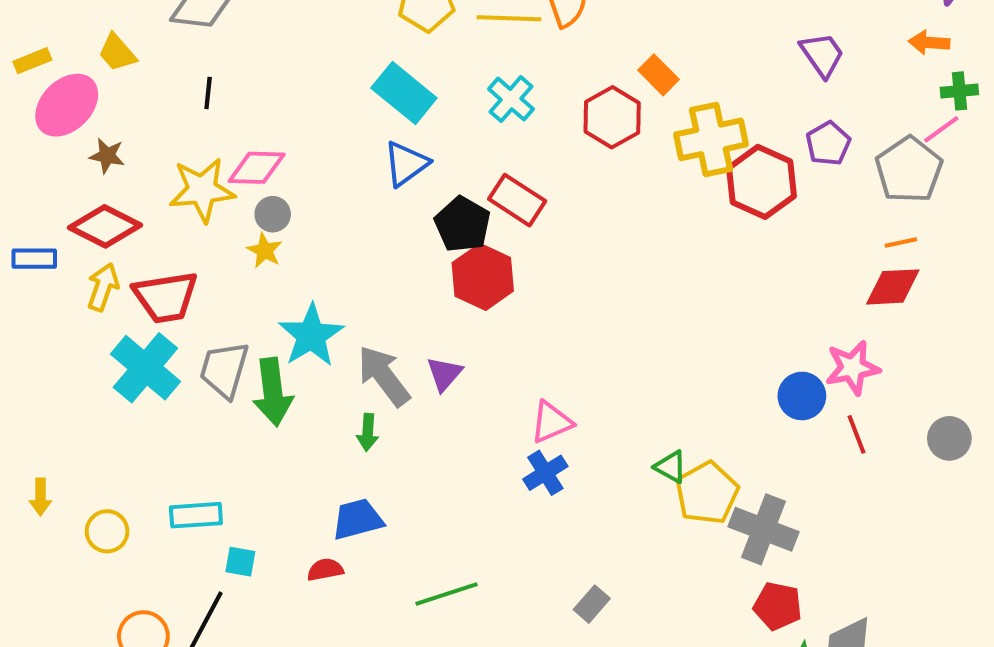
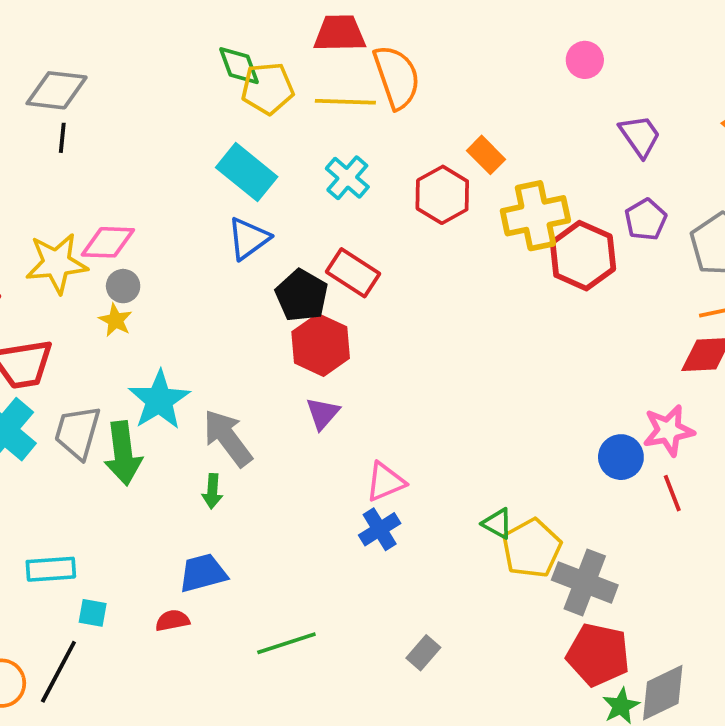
black line: (208, 93) -> (62, 138), moved
purple triangle: (444, 374) -> (323, 413), moved
red pentagon: (778, 606) -> (598, 655), size x1.4

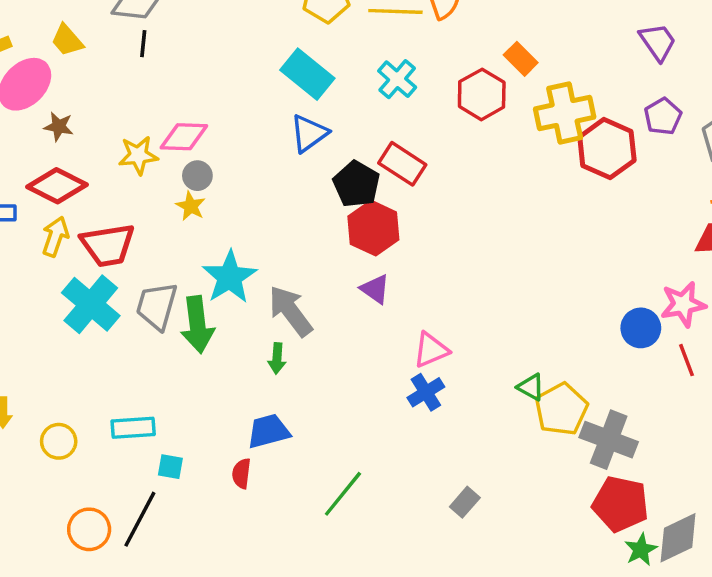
yellow star: (57, 263) -> (138, 155), size x0.7
purple triangle: (323, 413) -> (375, 289), turned -36
red semicircle: (172, 620) -> (241, 473), turned -72
green line: (286, 643) -> (343, 494), turned -33

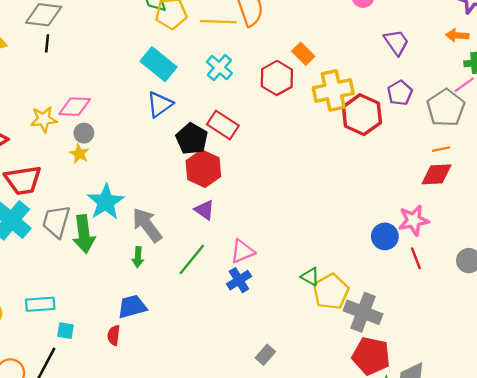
green line: (343, 494) -> (192, 259), moved

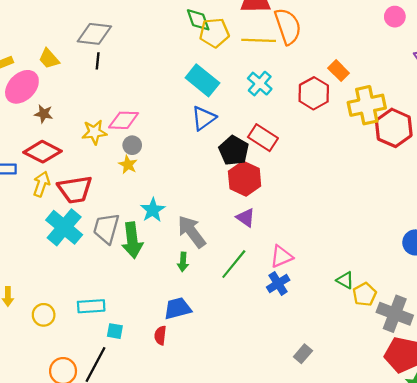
cyan star: (106, 202) -> (153, 210), size x0.7
yellow pentagon: (331, 292) -> (365, 294), size x0.7

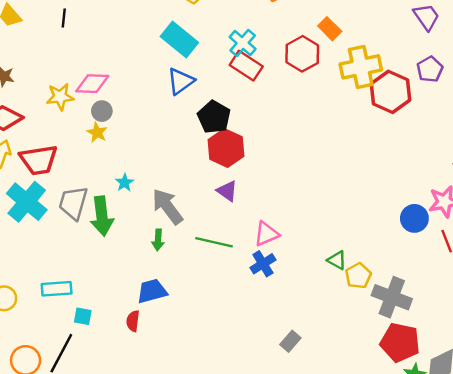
red rectangle: (263, 138) -> (246, 66), moved
cyan star: (153, 210) -> (125, 183), size x0.7
green line: (234, 264) -> (214, 242), turned 64

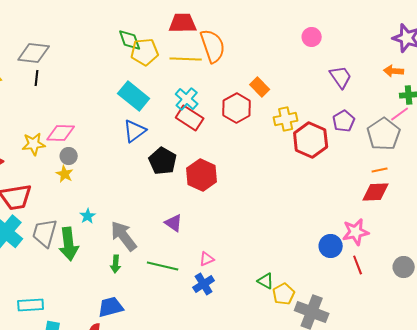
yellow cross: (361, 67) -> (286, 119), size x0.7
red hexagon: (226, 148) -> (202, 175), moved
pink triangle: (266, 234) -> (207, 259), size x0.7

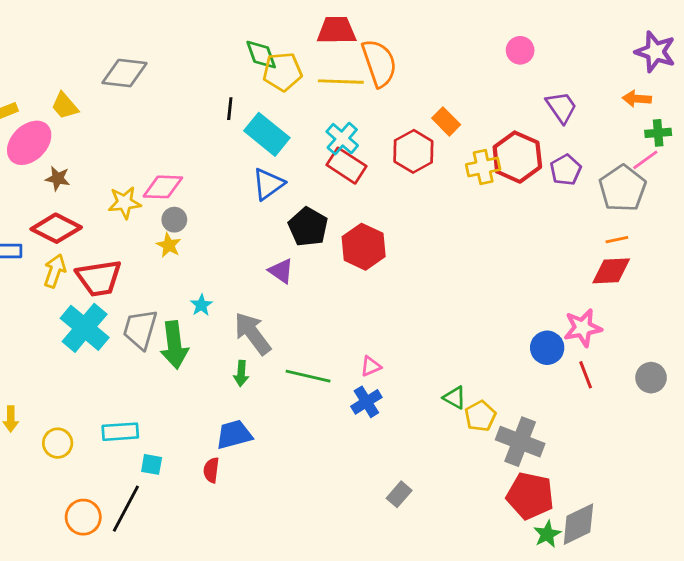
black line: (37, 78) -> (230, 109), moved
red hexagon: (311, 140) -> (517, 157), moved
purple triangle: (174, 223) -> (281, 271), moved

